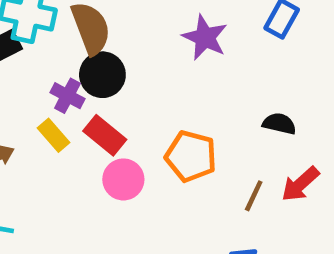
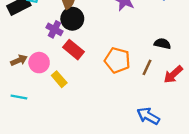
yellow rectangle: (54, 135) -> (59, 79), moved
pink circle: (123, 179) -> (39, 63), moved
brown line: (254, 196) -> (147, 67), moved

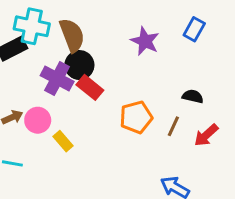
purple cross: (54, 29) -> (57, 78), size x1.5
red rectangle: (73, 50) -> (90, 87), moved
orange pentagon: (117, 60) -> (136, 117), turned -30

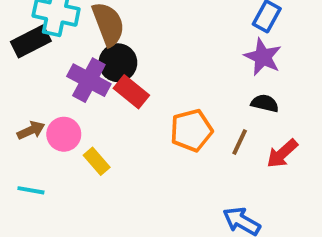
purple star: (145, 41) -> (263, 57), moved

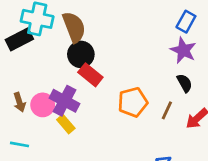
purple cross: (89, 80) -> (64, 101), moved
black semicircle: (265, 103) -> (185, 83), turned 48
brown arrow: (31, 130) -> (19, 102), turned 96

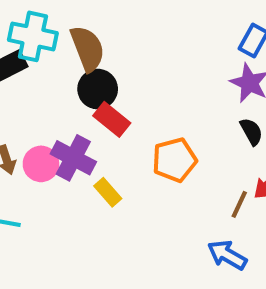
brown line: (167, 110) -> (239, 204), moved
yellow rectangle: (66, 124) -> (108, 192), moved

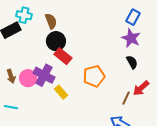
cyan cross: (33, 36) -> (24, 15), size x0.7
brown semicircle: (88, 49) -> (51, 21), size x0.7

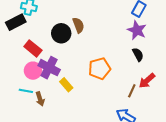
brown semicircle: (51, 21) -> (78, 25), moved
red rectangle: (63, 56) -> (33, 48), moved
brown arrow: (11, 76) -> (40, 99), moved
cyan line: (11, 107) -> (26, 91), moved

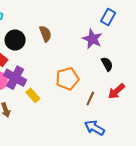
purple star: (137, 30) -> (92, 39), moved
black circle: (61, 33) -> (15, 40), moved
brown line: (132, 91) -> (90, 99), moved

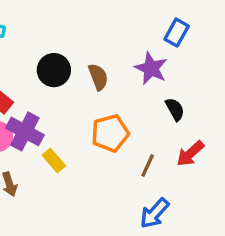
brown semicircle: (45, 34) -> (98, 77), moved
black circle: (15, 40) -> (54, 70), moved
blue arrow: (94, 128) -> (154, 213), turned -78

